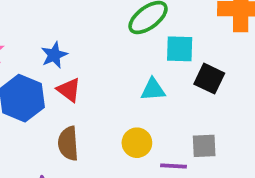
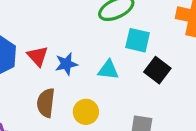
blue star: (54, 55) -> (66, 64), moved
brown semicircle: (68, 143) -> (46, 103), moved

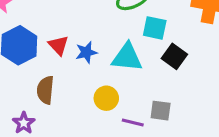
cyan triangle: (108, 70) -> (127, 57), size x1.5
brown semicircle: (46, 103) -> (45, 90), moved

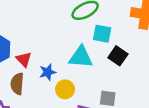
red triangle: (59, 45) -> (24, 59), moved
blue star: (86, 52) -> (48, 72), moved

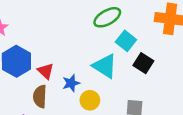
cyan square: (102, 34) -> (126, 41), turned 30
cyan triangle: (81, 57) -> (105, 66), turned 30

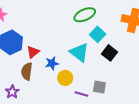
red triangle: (46, 71) -> (33, 52), turned 32

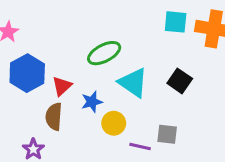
green ellipse: (85, 15) -> (104, 53), moved
cyan square: (98, 34) -> (176, 22), moved, turned -35

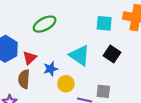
cyan square: (176, 22) -> (104, 23), moved
green ellipse: (104, 53) -> (45, 24), moved

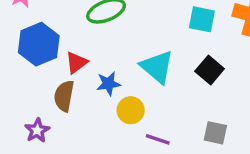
gray square: (103, 91) -> (215, 133), moved

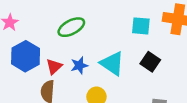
blue star: (108, 84) -> (79, 65), moved

